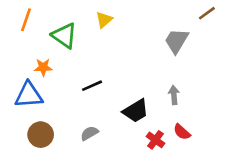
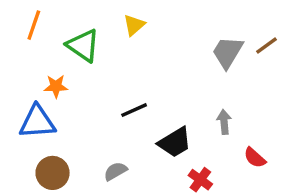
brown line: (207, 13) -> (267, 45), moved
black line: (92, 86) -> (134, 110), moved
red semicircle: (182, 132) -> (255, 158), moved

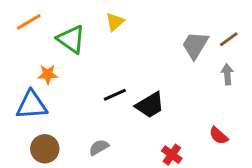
orange line: (34, 25) -> (29, 22), turned 40
gray arrow: (224, 122) -> (227, 74), moved
black trapezoid: (175, 142) -> (150, 105), moved

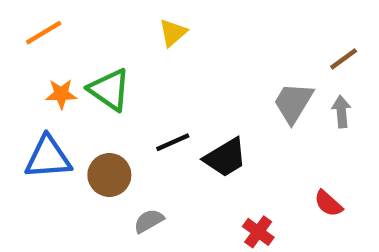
green triangle: (71, 39) -> (109, 90), moved
gray trapezoid: (195, 45) -> (293, 103), moved
orange star: (48, 74) -> (61, 94), moved
brown circle: (45, 149) -> (109, 175), moved

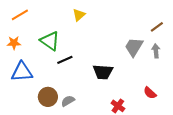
orange star: (61, 94) -> (14, 43), moved
black line: (173, 142) -> (65, 60), moved
black trapezoid: (225, 157) -> (103, 72), turned 35
brown circle: (109, 175) -> (48, 97), moved

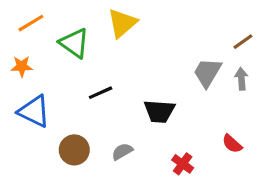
yellow triangle: (79, 15) -> (122, 23), size x1.5
green triangle: (50, 41) -> (74, 43), moved
blue triangle: (22, 72) -> (34, 111), turned 30
gray semicircle: (68, 101) -> (122, 151), moved

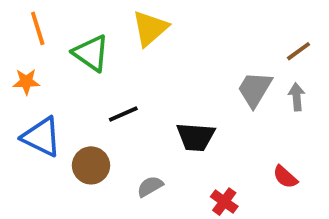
orange line: (31, 23) -> (38, 28), turned -76
brown circle: (74, 150) -> (91, 165), moved

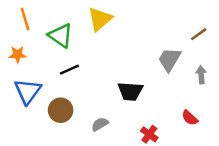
gray arrow: (297, 97) -> (201, 75), moved
black line: (123, 114) -> (69, 70), moved
blue triangle: (41, 137) -> (28, 91), turned 40

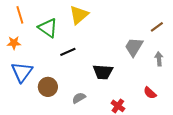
black line: (69, 70) -> (68, 52), moved

